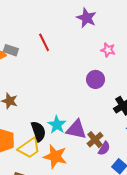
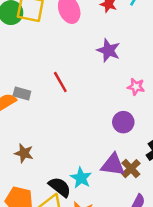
purple triangle: (76, 129) -> (113, 165), moved
black semicircle: (38, 131) -> (60, 187), turned -30
brown cross: (95, 140) -> (131, 169), moved

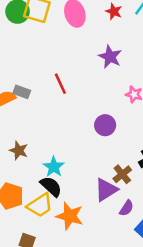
purple circle: (123, 122) -> (105, 125), moved
purple triangle: (113, 165) -> (106, 190), moved, turned -45
cyan star: (81, 178) -> (54, 167), moved

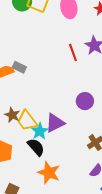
red line: (60, 84) -> (73, 53), moved
purple triangle: (106, 190) -> (55, 123), moved
yellow trapezoid: (40, 205) -> (27, 121), moved, turned 80

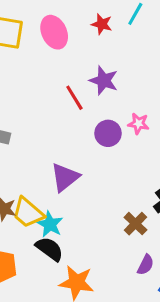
purple circle: (85, 101) -> (108, 133), moved
purple triangle: (55, 123) -> (65, 177), moved

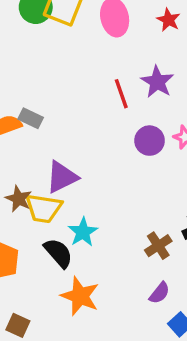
purple triangle: (65, 177) -> (62, 177), moved
yellow trapezoid: (28, 213) -> (43, 208), turned -44
cyan star: (50, 224) -> (83, 232), moved

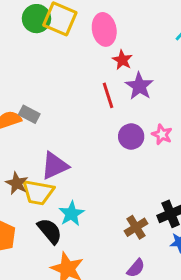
red star: (169, 20) -> (122, 60), moved

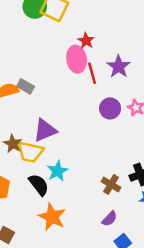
pink ellipse: (104, 29) -> (77, 59), moved
red star: (122, 60) -> (86, 41), moved
brown cross: (136, 227) -> (111, 185), turned -30

